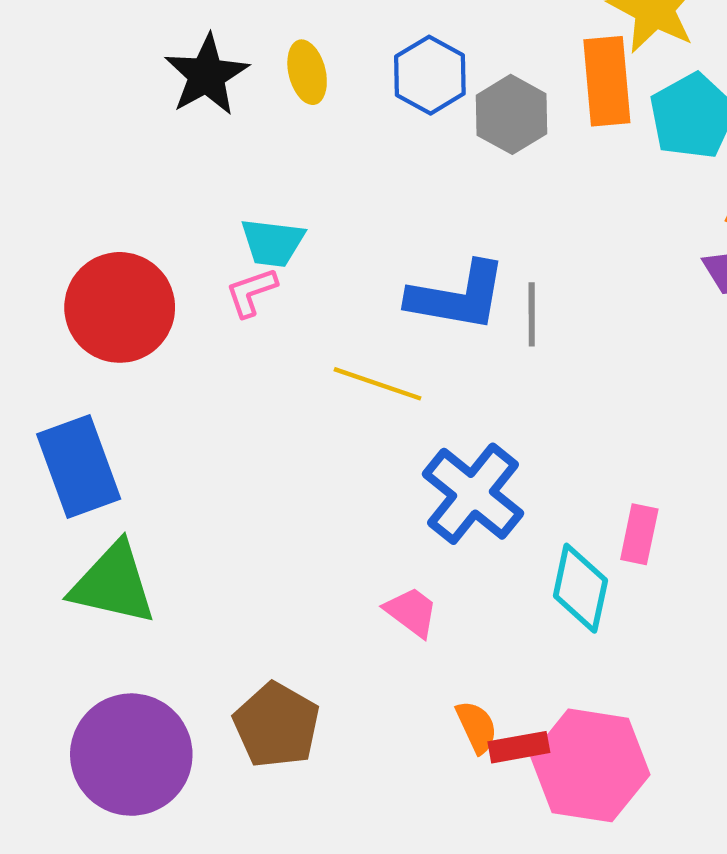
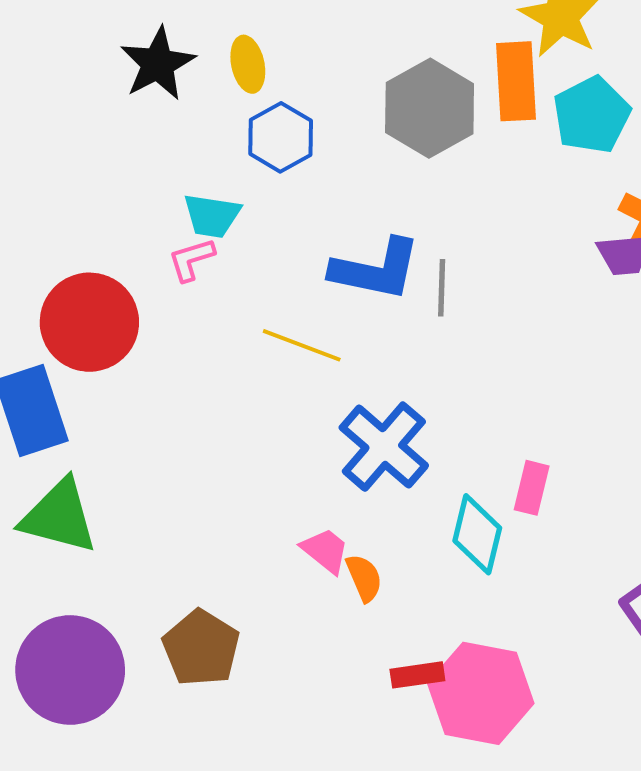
blue hexagon: (430, 75) -> (281, 137), moved
gray hexagon: (511, 114) -> (430, 108), size x1.4
red circle: (120, 307) -> (89, 322), moved
orange semicircle: (477, 727) -> (364, 578), moved

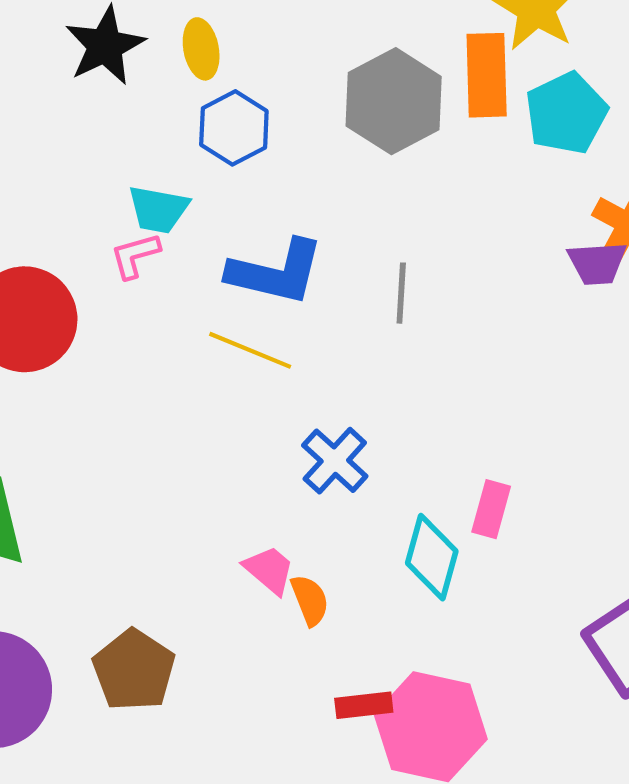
blue L-shape: (376, 269) -> (276, 272), moved
blue cross: (384, 447) -> (335, 461), size x0.7

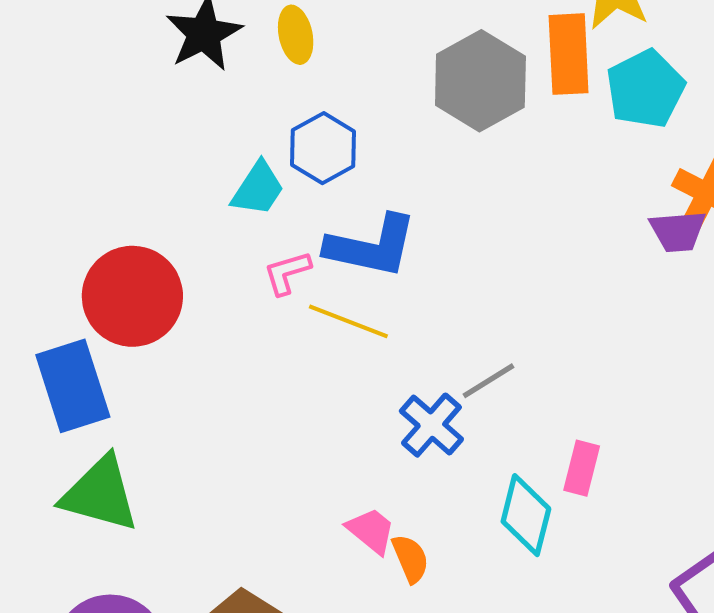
blue hexagon: (234, 128) -> (323, 148), moved
cyan trapezoid: (158, 209) -> (258, 189), turned -66
pink L-shape: (135, 256) -> (287, 273), moved
gray line: (401, 293) -> (488, 381), moved, turned 56

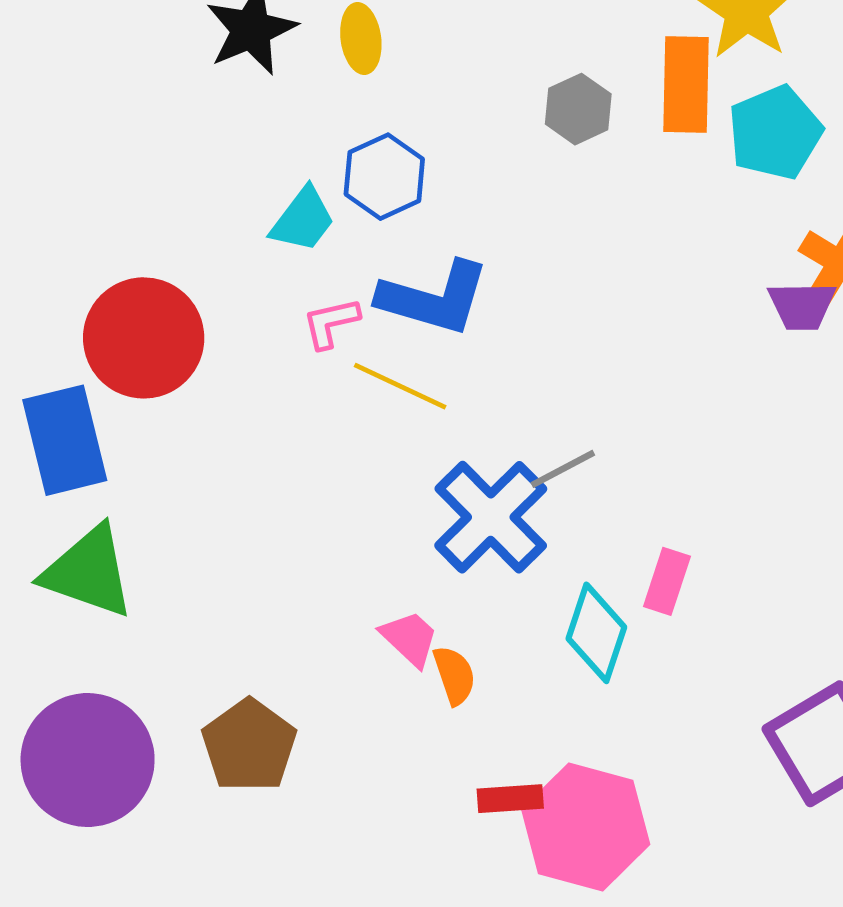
gray hexagon: (480, 81) -> (578, 109), size x0.6
blue cross: (431, 425) -> (491, 517), size x1.5

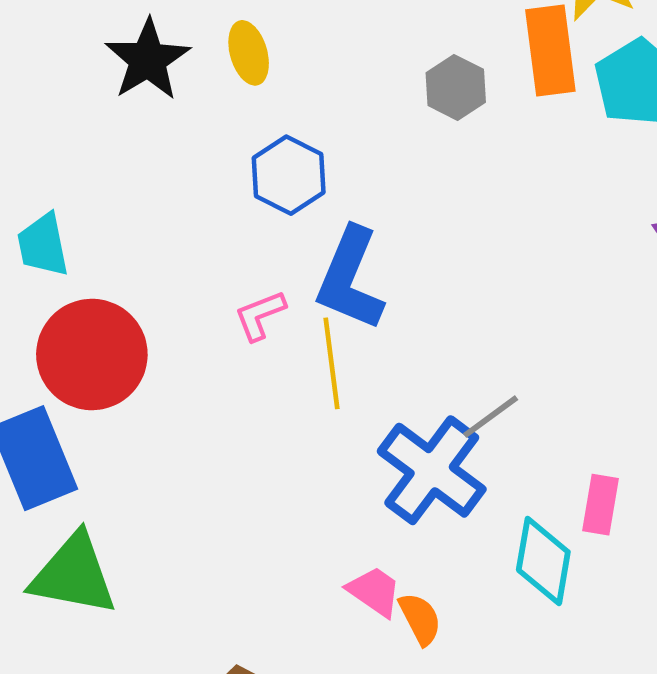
cyan trapezoid: (303, 220) -> (43, 245), moved, turned 140
blue L-shape: (434, 298) -> (350, 279), turned 105
yellow line: (400, 386) -> (332, 363), turned 66

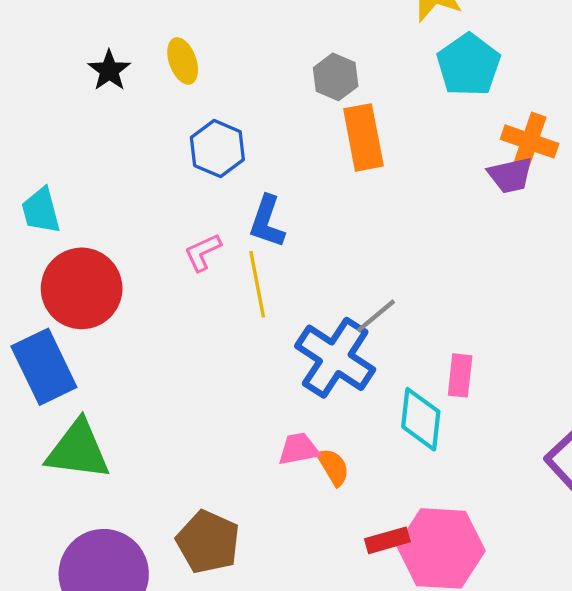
orange rectangle: (550, 51) -> (363, 137), moved
black star: (148, 60) -> (109, 70), size x0.7
blue L-shape: (350, 279) -> (267, 222), size x0.7
pink trapezoid: (374, 591) -> (299, 449), turned -42

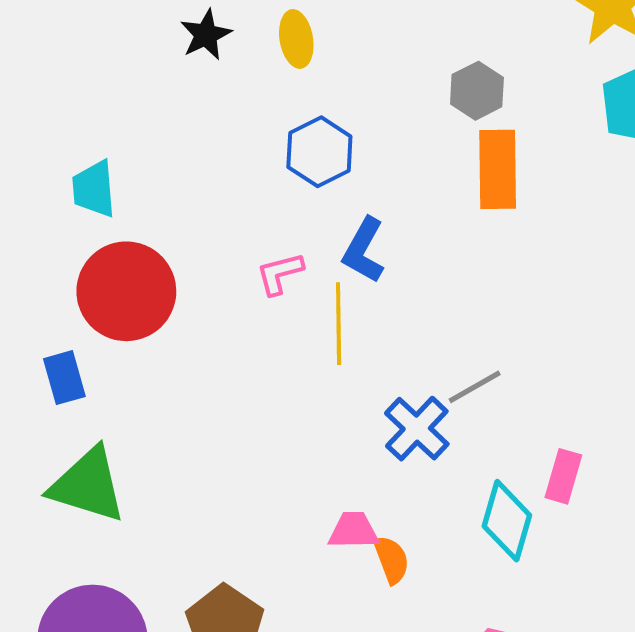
blue cross: (335, 358) -> (417, 429), size x0.7
blue rectangle: (44, 367) -> (64, 378), size x0.6

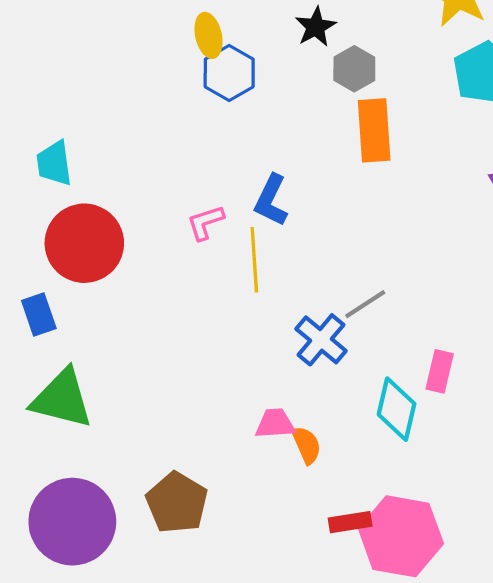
black star: (206, 35) -> (316, 27), moved
blue hexagon: (319, 152) -> (229, 73), moved

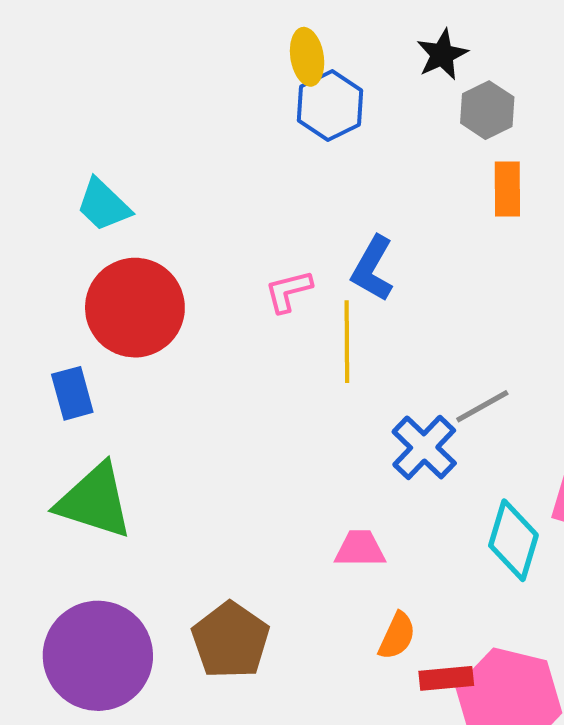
orange rectangle: (374, 130) -> (507, 189), size x0.7
cyan trapezoid: (54, 163) -> (103, 205), turned -42
orange semicircle: (307, 445) -> (397, 636), moved, turned 45

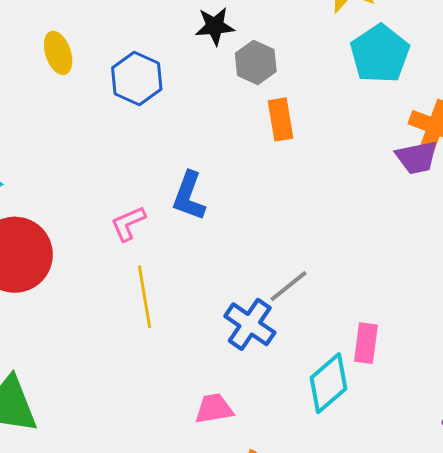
black star: (442, 54) -> (215, 26), turned 30
yellow ellipse: (307, 57) -> (58, 53), moved
yellow line: (347, 342) -> (144, 297), moved
cyan diamond: (513, 540) -> (328, 383), turned 42

